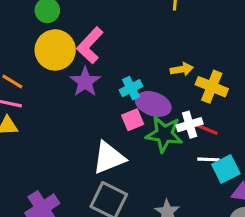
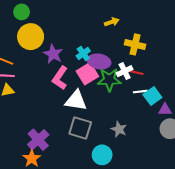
pink L-shape: (90, 45) -> (60, 78), moved
yellow arrow: (182, 69) -> (112, 22), moved
pink square: (133, 120) -> (87, 74), size x1.5
white triangle: (109, 158) -> (76, 101), turned 40

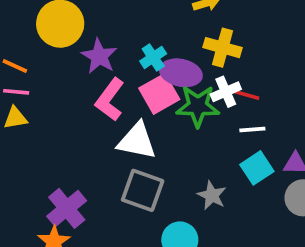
yellow cross: (135, 44) -> (223, 48), moved
cyan square: (152, 96) -> (257, 168), moved

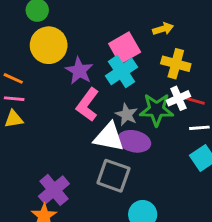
cyan cross: (153, 57) -> (122, 72), size x1.5
purple ellipse: (181, 73) -> (134, 141), moved
pink square: (159, 94) -> (125, 48), moved
gray star: (212, 195) -> (127, 115), moved

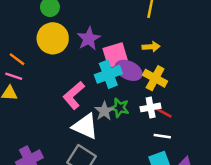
purple star: (79, 71) -> (89, 39), moved
green star: (157, 110) -> (119, 108), moved, size x0.7
purple ellipse: (134, 141) -> (129, 70), moved

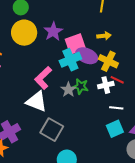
red line: (164, 113) -> (117, 80), moved
white triangle: (85, 126) -> (37, 102), moved

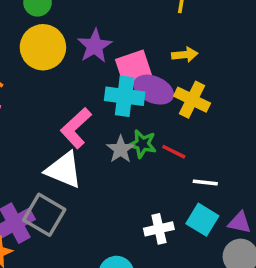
cyan cross: (70, 60) -> (125, 96), turned 30
red line: (117, 80) -> (174, 152), moved
white cross: (106, 85) -> (159, 229), moved
cyan square: (115, 129) -> (202, 220), turned -36
gray square: (52, 130) -> (44, 215), moved

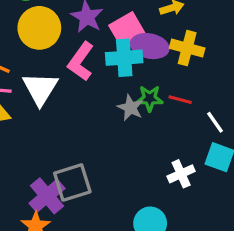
pink L-shape: (76, 128) -> (81, 62), moved
white triangle: (64, 170) -> (40, 89), moved, turned 51
white line: (205, 183) -> (215, 122), turned 60
gray square: (44, 215) -> (72, 182), turned -36

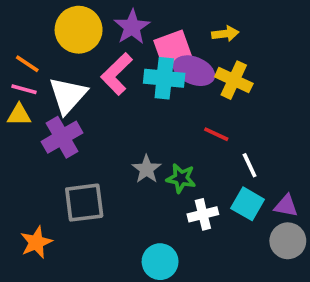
green star: (150, 98) -> (181, 178), moved
gray star: (130, 108) -> (147, 169), moved
purple cross: (47, 196) -> (62, 137), moved

